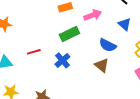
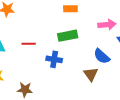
pink arrow: (93, 15) -> (107, 25), moved
blue cross: (62, 60) -> (54, 59), turned 35

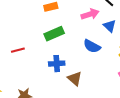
blue cross: (54, 59) -> (57, 64), moved
brown triangle: (91, 74) -> (75, 78), moved

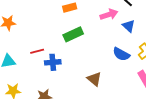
blue semicircle: (92, 46) -> (121, 54), moved
blue cross: (57, 64) -> (53, 62), moved

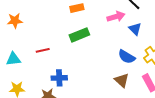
blue cross: (53, 62) -> (59, 78), moved
brown triangle: (94, 79) -> (122, 80), moved

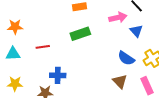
orange star: (15, 21) -> (15, 27), moved

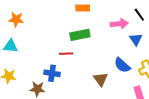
red line: (43, 47) -> (66, 54), moved
brown triangle: (120, 81) -> (101, 79), moved

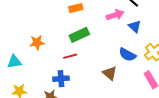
orange star: (16, 19) -> (37, 42), moved

